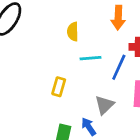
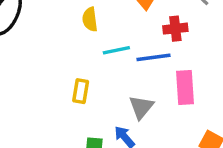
blue line: (119, 67) -> (153, 57), turned 65

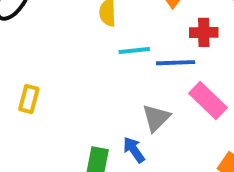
pink rectangle: (185, 88) -> (208, 100), turned -48
yellow rectangle: (81, 91) -> (29, 99), moved

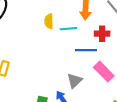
cyan line: (134, 50) -> (68, 29), moved

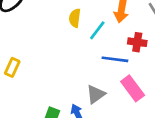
cyan line: (68, 29) -> (97, 30), turned -56

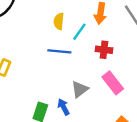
red cross: (137, 42) -> (104, 50), moved
blue line: (115, 59) -> (59, 51), moved

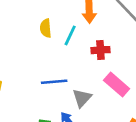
blue line: (59, 51) -> (54, 82), moved

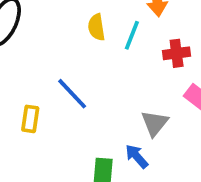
blue line: (54, 82) -> (72, 94), moved, turned 55

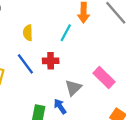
yellow semicircle: (96, 27) -> (28, 33), moved
red cross: (177, 53) -> (51, 61), moved

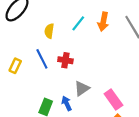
cyan line: (66, 33) -> (78, 23), moved
pink rectangle: (104, 77) -> (113, 99), moved

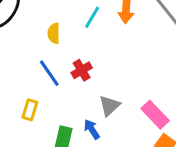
red cross: (65, 60) -> (82, 70), turned -32
yellow rectangle: (15, 66) -> (30, 110), moved

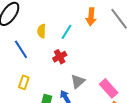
cyan line: (92, 17) -> (67, 32), moved
blue line: (49, 73) -> (21, 49), moved

